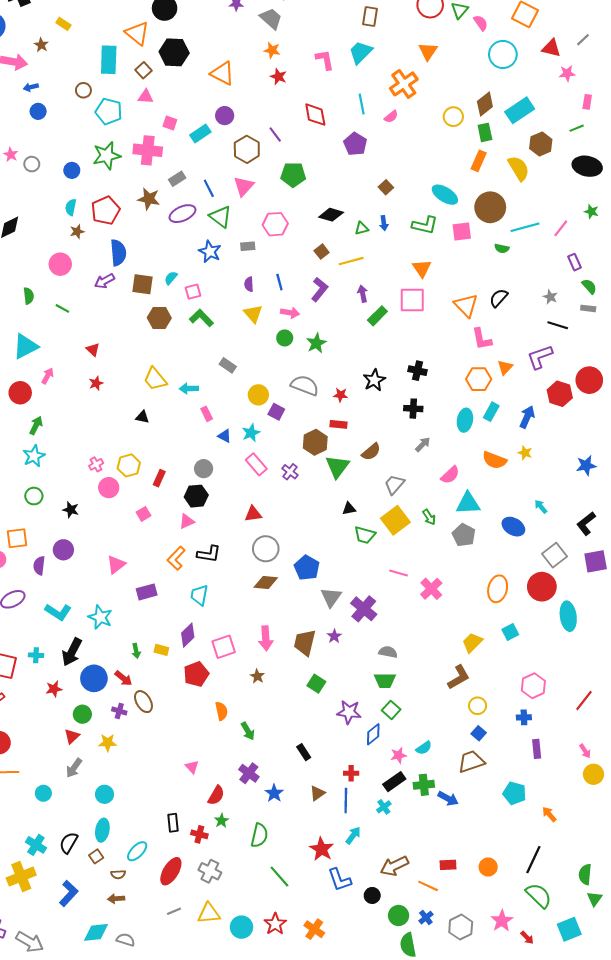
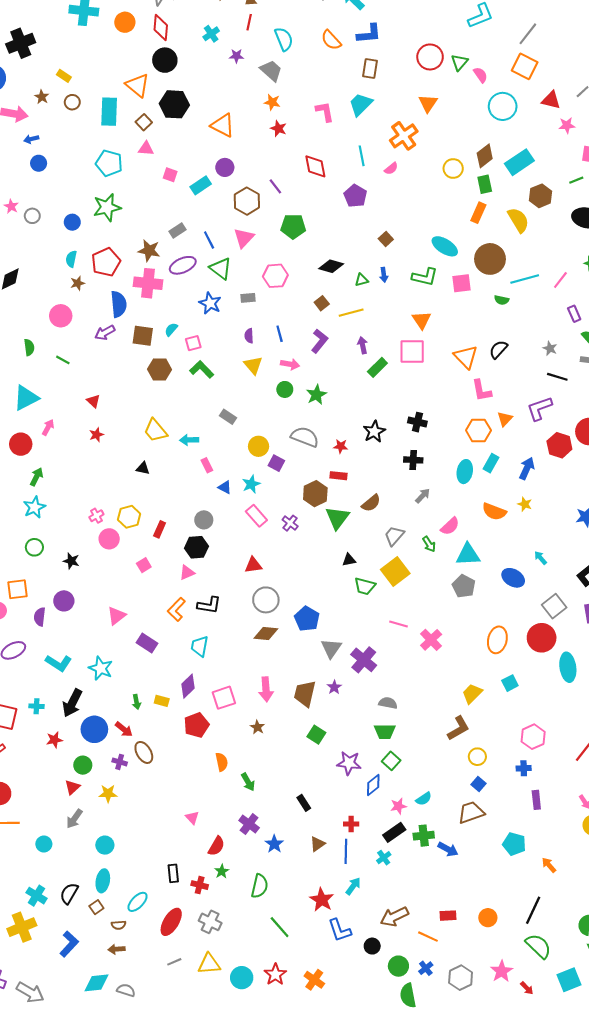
brown circle: (83, 90) -> (72, 102), moved
pink cross: (148, 150) -> (148, 283), moved
green arrow: (429, 517) -> (429, 544), moved
purple rectangle: (147, 592) -> (147, 643), turned 48

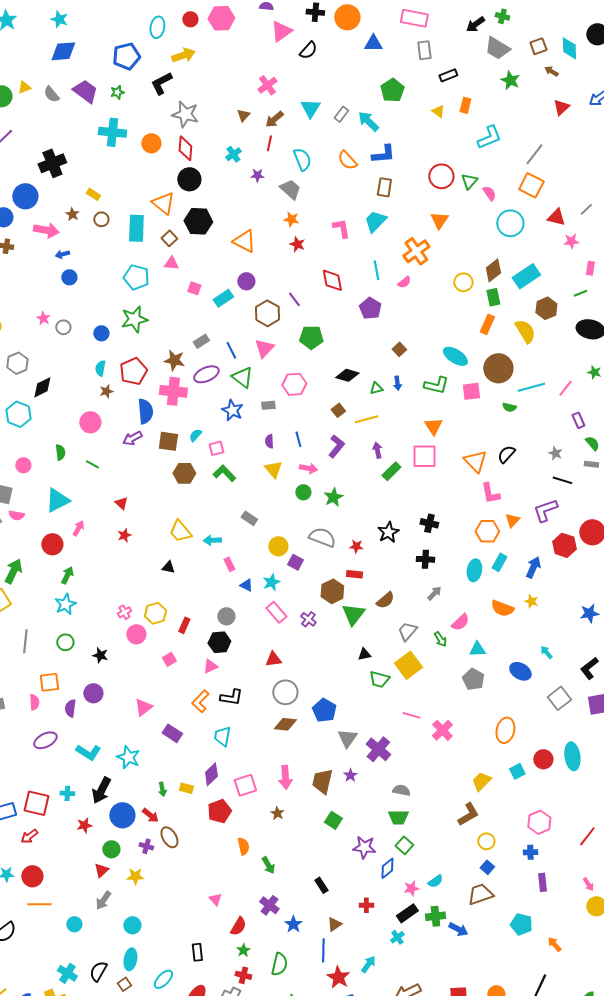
cyan triangle: (468, 555) -> (477, 649), size x0.7
red circle: (542, 638) -> (543, 759), moved, size x0.7
blue line: (346, 851) -> (323, 950), moved
red cross: (200, 885) -> (243, 975), moved

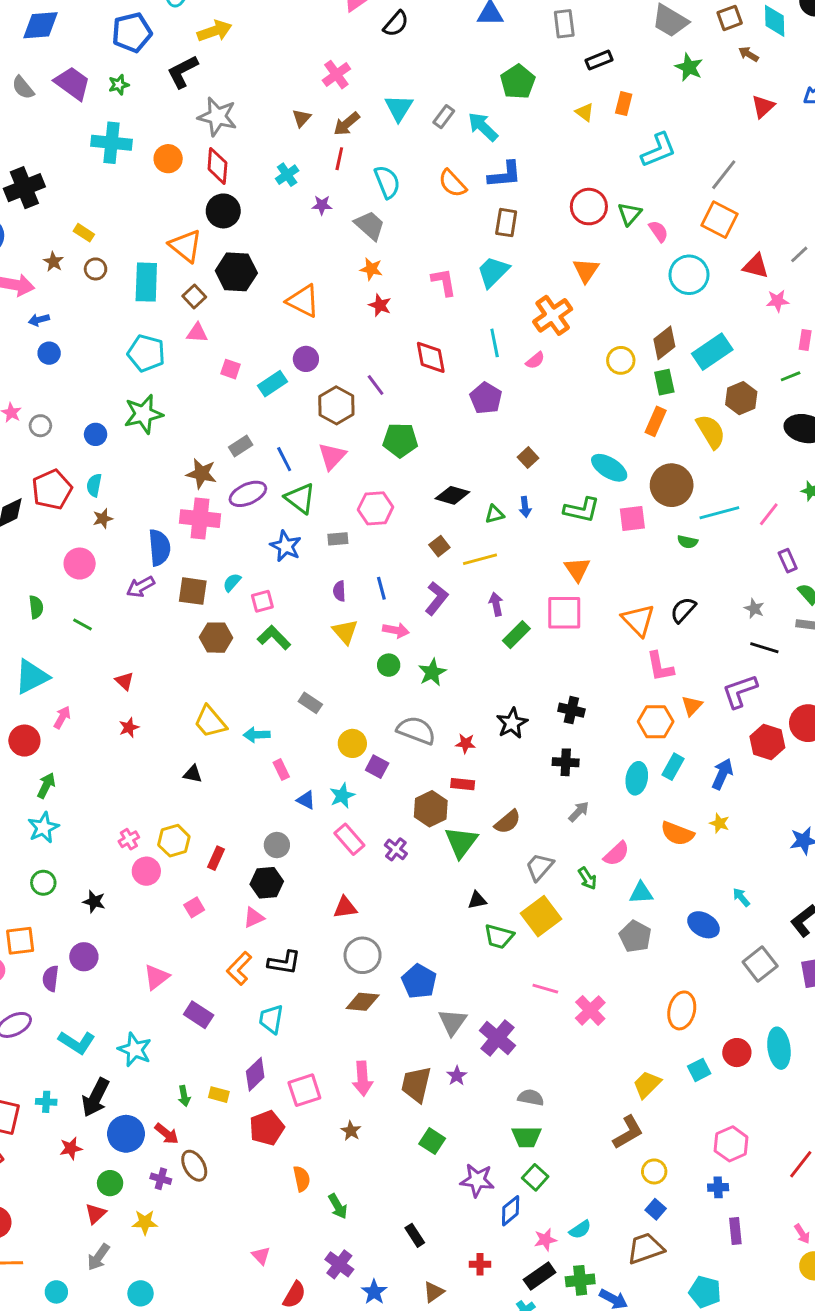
red pentagon: (133, 371) -> (52, 490), moved

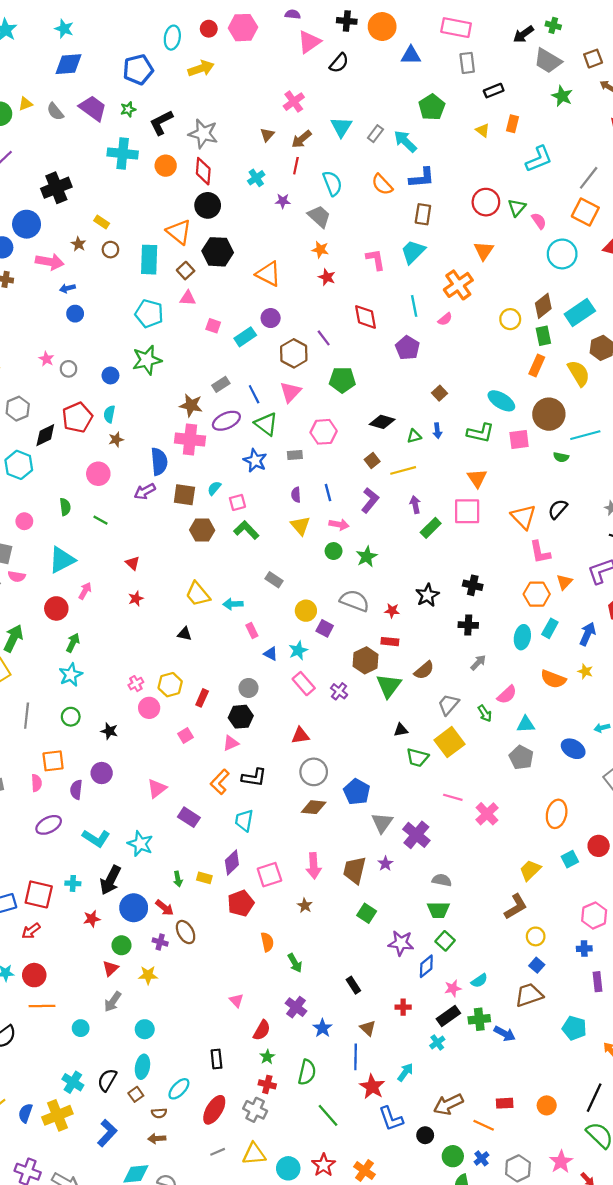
black L-shape: (183, 72) -> (161, 123), moved
cyan arrow: (741, 897) -> (602, 728), turned -64
brown triangle: (434, 1292) -> (368, 1028), turned -42

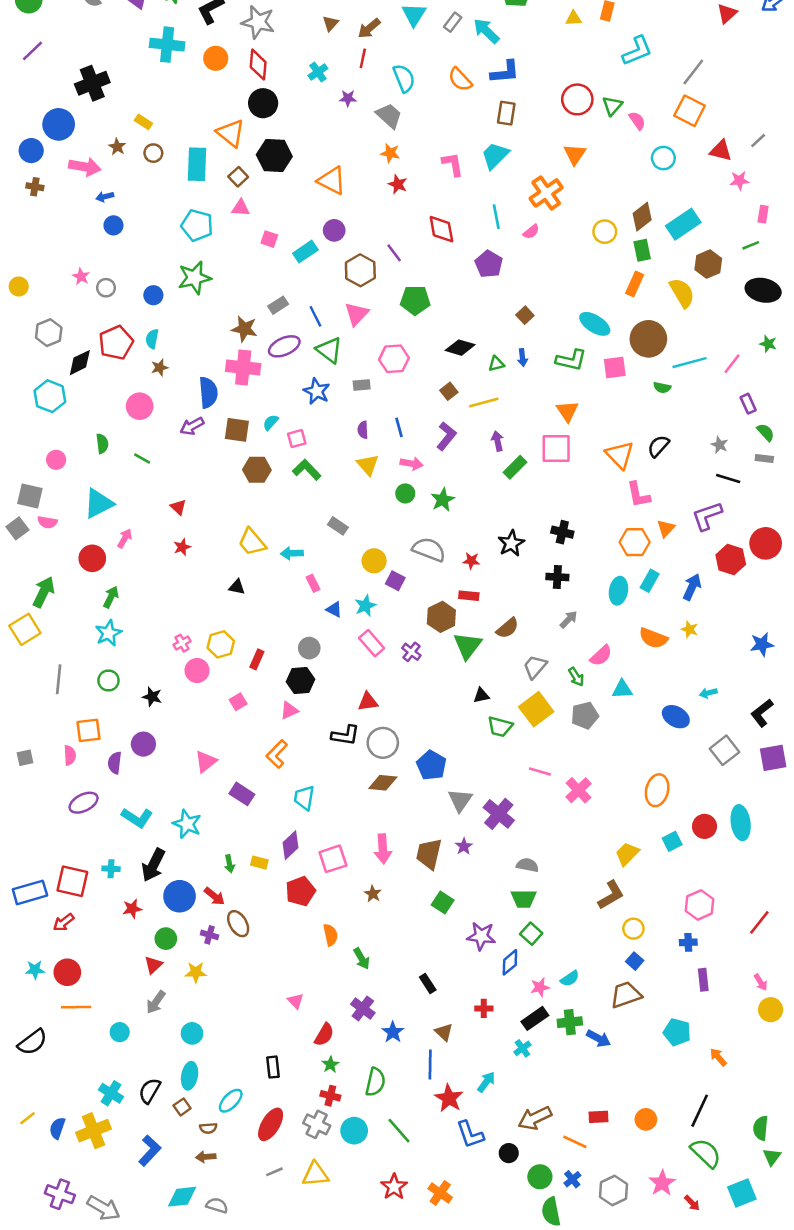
yellow triangle: (483, 130) -> (574, 18), turned -40
cyan circle: (562, 254) -> (663, 158), size x0.7
gray pentagon: (521, 758) -> (585, 715), moved, turned 30
black L-shape: (254, 777) -> (345, 735), moved
cyan circle: (288, 1168) -> (354, 1131), moved

